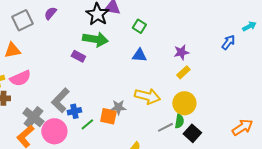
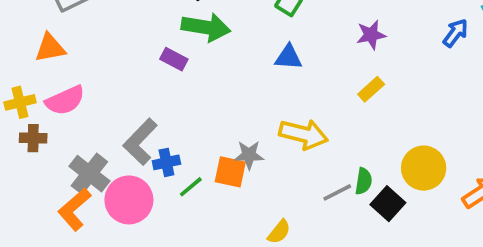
purple star: (181, 52) -> (371, 35), moved
yellow circle: (184, 103) -> (424, 168), moved

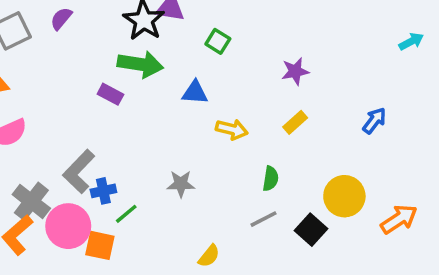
blue arrow: (456, 33) -> (374, 121), moved
blue triangle: (288, 57) -> (195, 92), moved
yellow arrow: (303, 134) -> (232, 129), moved, size x0.7
orange square: (230, 172) -> (100, 245), moved
green semicircle: (364, 181) -> (271, 179), moved

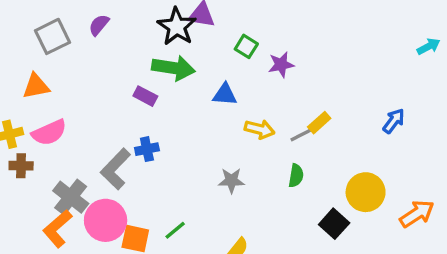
purple star: (295, 71) -> (281, 65), moved
gray star: (181, 184) -> (231, 181), moved
blue cross: (103, 191) -> (147, 149), moved
green line: (126, 214) -> (175, 230), moved
gray line: (263, 219) -> (303, 134), moved

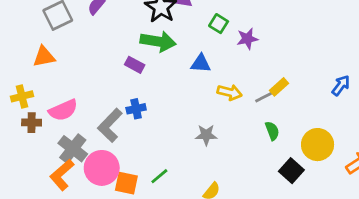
pink semicircle: (49, 133) -> (63, 110), moved
green semicircle: (296, 176) -> (272, 131), moved, turned -30

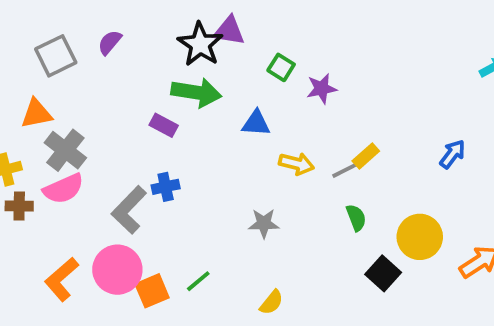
gray cross: (73, 149) -> (65, 150), moved
orange square: (126, 183) -> (152, 291), turned -35

